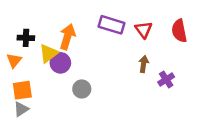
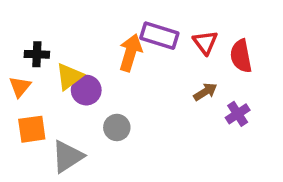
red semicircle: (179, 31) -> (241, 56), moved
orange arrow: (68, 37) -> (130, 53), moved
brown arrow: (144, 64) -> (205, 92), turned 49
gray triangle: (21, 109) -> (67, 156), moved, size x1.5

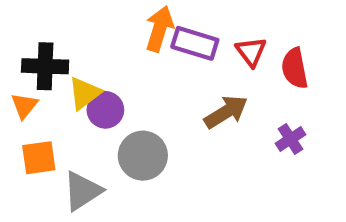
orange arrow: (130, 53) -> (159, 29), moved
black cross: (37, 54) -> (45, 66), size x1.5
brown arrow: (205, 92) -> (226, 112), moved, size x1.5
gray circle: (117, 127) -> (143, 156), size x1.5

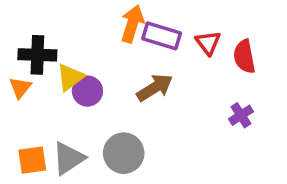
brown arrow: (226, 112) -> (155, 88), moved
gray circle: (143, 156) -> (124, 153), moved
orange square: (39, 158) -> (32, 160), moved

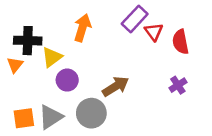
orange arrow: (132, 24) -> (82, 28), moved
purple rectangle: (162, 36) -> (135, 19), moved, turned -64
brown arrow: (155, 88) -> (116, 86), moved
purple circle: (87, 91) -> (67, 80), moved

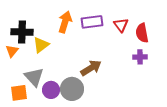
purple rectangle: (135, 19) -> (92, 22), moved, turned 40
purple circle: (67, 80) -> (51, 90), moved
purple cross: (178, 85) -> (140, 57), moved, turned 32
gray triangle: (51, 117) -> (34, 77), moved, turned -40

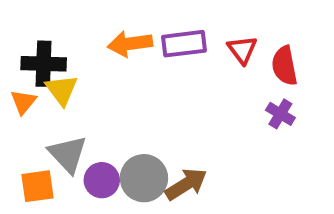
orange arrow: (65, 22) -> (130, 44), turned -115
yellow triangle: (41, 45) -> (62, 90), moved, turned -30
purple cross: (140, 57) -> (280, 114), turned 32
brown arrow: (91, 68) -> (186, 184), moved

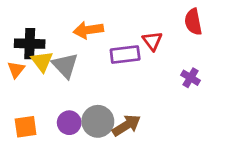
purple rectangle: (184, 44) -> (125, 55), moved
red triangle: (242, 50) -> (152, 41), moved
red semicircle: (284, 66) -> (193, 22), moved
gray triangle: (68, 154) -> (65, 65), moved

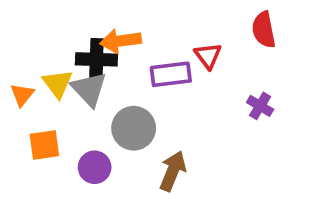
black cross: (30, 44) -> (96, 59), moved
gray circle: (98, 121) -> (134, 128), moved
brown arrow: (126, 125) -> (173, 171), turned -36
orange square: (26, 127) -> (44, 145), moved

